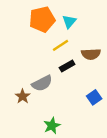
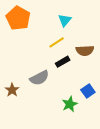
orange pentagon: (42, 19) -> (18, 18), moved, turned -30
brown star: (23, 96) -> (12, 90), moved
green star: (52, 126) -> (70, 104), moved

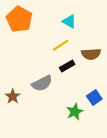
cyan triangle: (65, 20) -> (69, 21), turned -40

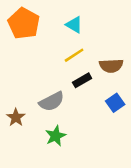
cyan triangle: (69, 21) -> (74, 25), moved
blue square: (94, 98) -> (115, 103), moved
green star: (75, 112) -> (56, 136), moved

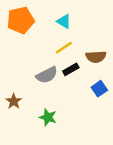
orange pentagon: (24, 23) -> (21, 20), turned 30
gray semicircle: (52, 101) -> (47, 75), moved
green star: (56, 136) -> (48, 117), turned -30

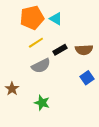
orange pentagon: (21, 20) -> (32, 18), moved
yellow line: (64, 48) -> (36, 43), moved
black rectangle: (71, 69) -> (60, 50), moved

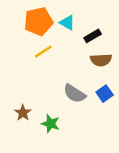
black rectangle: (60, 50) -> (93, 36), moved
gray semicircle: (41, 66) -> (75, 94), moved, turned 60
brown star: (12, 89) -> (23, 113), moved

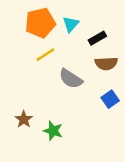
cyan triangle: (67, 23) -> (71, 24), turned 42
gray semicircle: (75, 94) -> (71, 79), moved

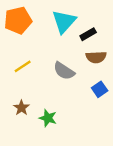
orange pentagon: (40, 23) -> (18, 20), moved
cyan triangle: (71, 24) -> (64, 22), size x1.6
yellow line: (45, 55) -> (23, 66), moved

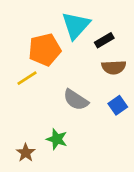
orange pentagon: (18, 20) -> (45, 50), moved
gray semicircle: (64, 71) -> (76, 100), moved
brown star: (21, 108) -> (26, 153), moved

